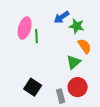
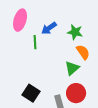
blue arrow: (62, 17) -> (49, 28), moved
pink ellipse: (25, 28) -> (20, 20), moved

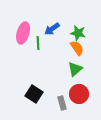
pink ellipse: (20, 20) -> (23, 33), moved
orange semicircle: (83, 52) -> (77, 48), moved

